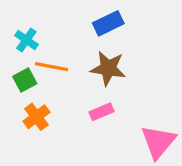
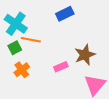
cyan cross: (26, 40) -> (16, 24), size x1.6
brown star: (108, 68) -> (85, 55), moved, turned -30

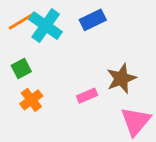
cyan cross: (16, 24) -> (46, 26), moved
orange line: (31, 40) -> (21, 21), moved, turned -42

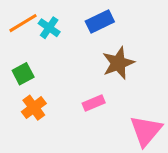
cyan cross: (46, 26) -> (49, 28), size x0.6
brown star: (121, 78) -> (118, 63), moved

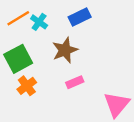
brown star: (118, 63) -> (65, 50), moved
green square: (23, 74) -> (18, 59), size x1.6

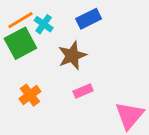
green square: (18, 59) -> (20, 43), moved

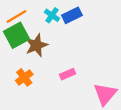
cyan cross: (44, 24) -> (52, 15), moved
brown star: (72, 56) -> (36, 45), moved

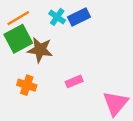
brown star: (36, 45) -> (40, 50), turned 30
orange cross: (24, 77) -> (27, 85), turned -35

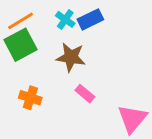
brown star: (40, 50) -> (71, 57), moved
pink rectangle: (74, 81) -> (85, 94), turned 63

